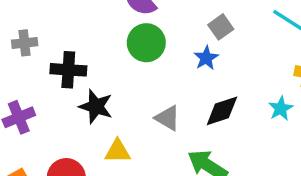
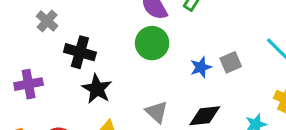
gray square: (221, 27) -> (231, 62), moved
gray cross: (25, 43) -> (47, 21), turned 35

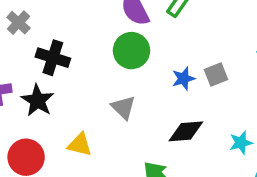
black star: (97, 89) -> (38, 100), moved
gray triangle: (157, 112) -> (123, 108), moved

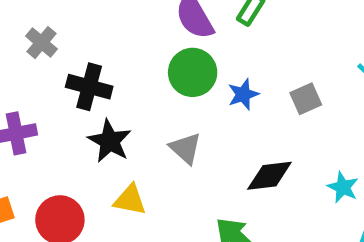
blue star: (183, 79) -> (243, 94), moved
black star: (38, 100) -> (110, 141), moved
cyan star: (241, 143) -> (343, 187), turned -30

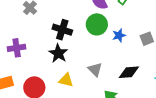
black cross: (89, 87) -> (62, 30), moved
gray triangle: (185, 148) -> (95, 69), moved

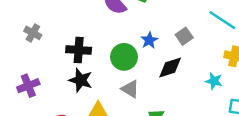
green circle: (97, 24) -> (124, 57), moved
black diamond: (129, 72) -> (170, 68), moved

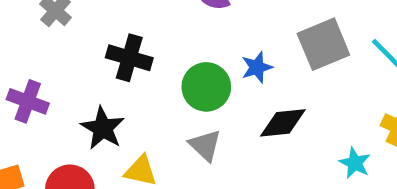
gray square: (184, 36) -> (323, 44), moved, size x1.6
black star: (81, 80) -> (103, 128), moved
purple cross: (28, 86) -> (28, 101), turned 30

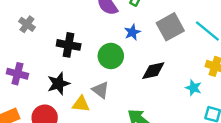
blue star: (257, 67) -> (132, 32), moved
black star: (103, 128) -> (58, 84), turned 30
gray triangle: (205, 145) -> (101, 90), moved

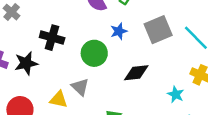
black star: (58, 84) -> (26, 63), moved

